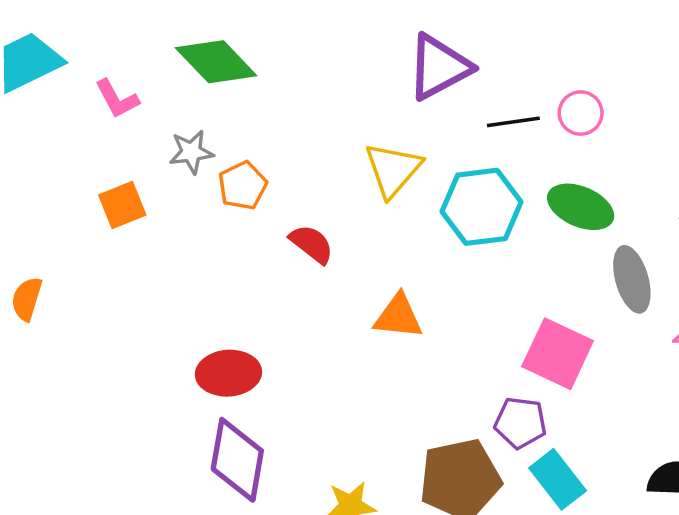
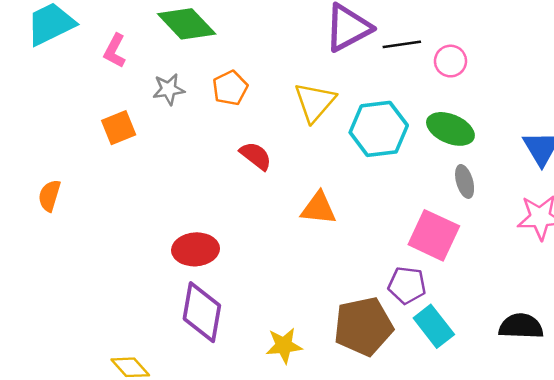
pink L-shape: (117, 99) -> (115, 51), turned 56
black line: (513, 122) -> (402, 44), moved
orange pentagon: (243, 186) -> (230, 88), moved
gray ellipse: (632, 279) -> (465, 181), moved, size x0.7

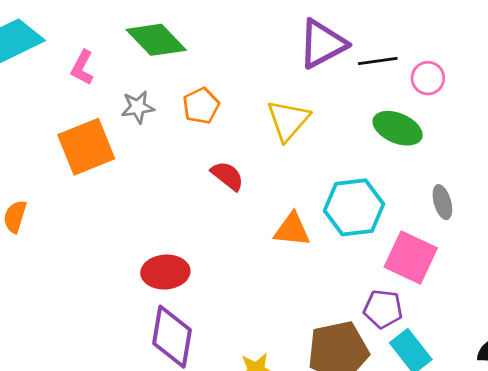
orange square: (119, 128) -> (86, 147), size x1.6
cyan hexagon: (379, 129) -> (354, 207), moved
green ellipse: (450, 129) -> (398, 128), moved

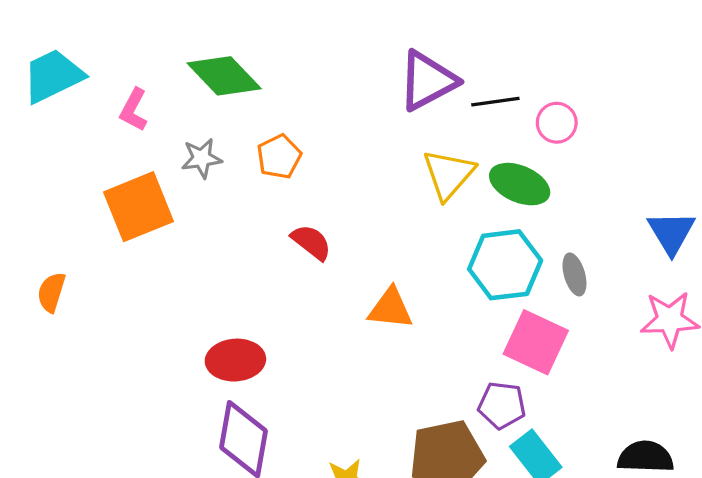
yellow triangle: (288, 120) -> (449, 174), moved
cyan hexagon: (354, 207) -> (505, 265), moved

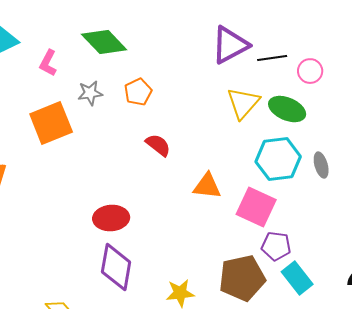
pink square: (536, 342) -> (256, 207), moved

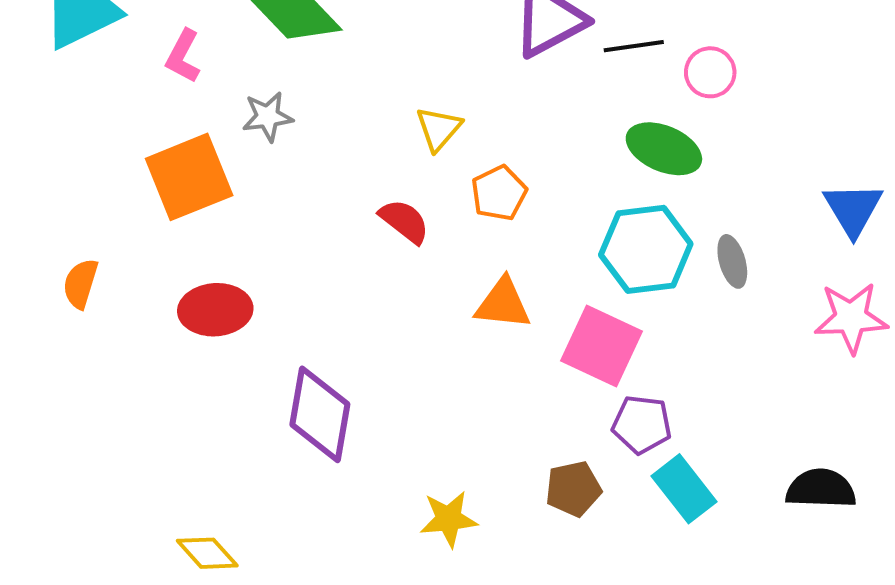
orange pentagon: (138, 92) -> (499, 193), moved
yellow triangle: (243, 103) -> (439, 129), moved, size x0.7
red ellipse: (111, 218) -> (215, 310), moved
purple diamond: (116, 267) -> (320, 414), moved
brown pentagon: (242, 278) -> (573, 489), size x0.6

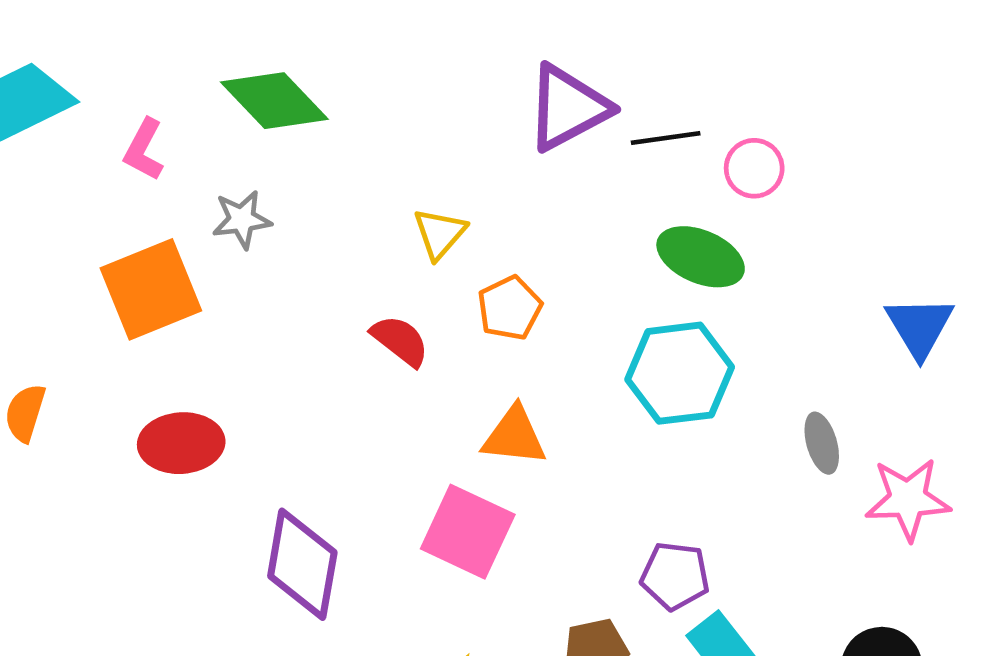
gray ellipse: (732, 261) -> (822, 443), moved
pink star: (851, 318) -> (908, 499), moved
pink square: (602, 346) -> (468, 532), moved

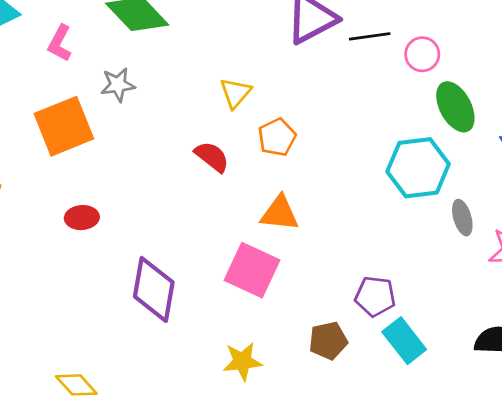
green ellipse: (701, 257) -> (455, 107), moved, turned 39
cyan hexagon: (680, 373) -> (418, 168), moved
red ellipse: (181, 443) -> (82, 218), size x0.7

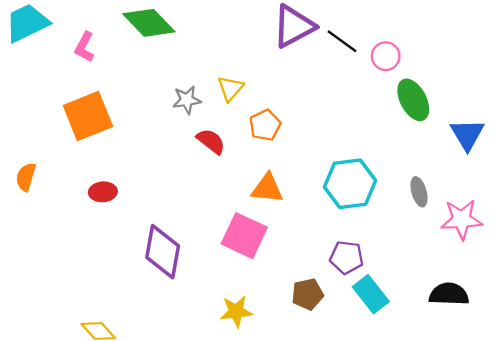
black line: (370, 36) -> (342, 41), turned 44
gray star: (118, 85) -> (187, 100), moved
cyan hexagon: (418, 168) -> (350, 184), moved

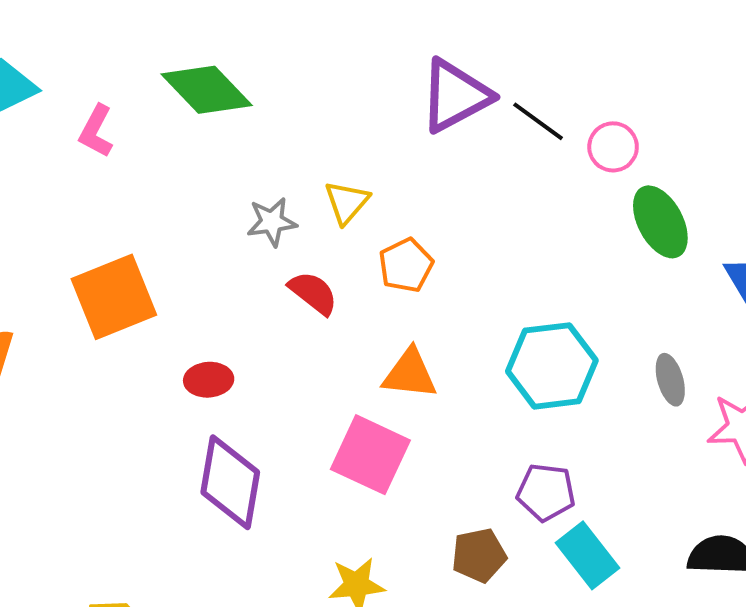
orange square: (88, 116) -> (114, 297), moved
red ellipse: (103, 192) -> (209, 380), moved

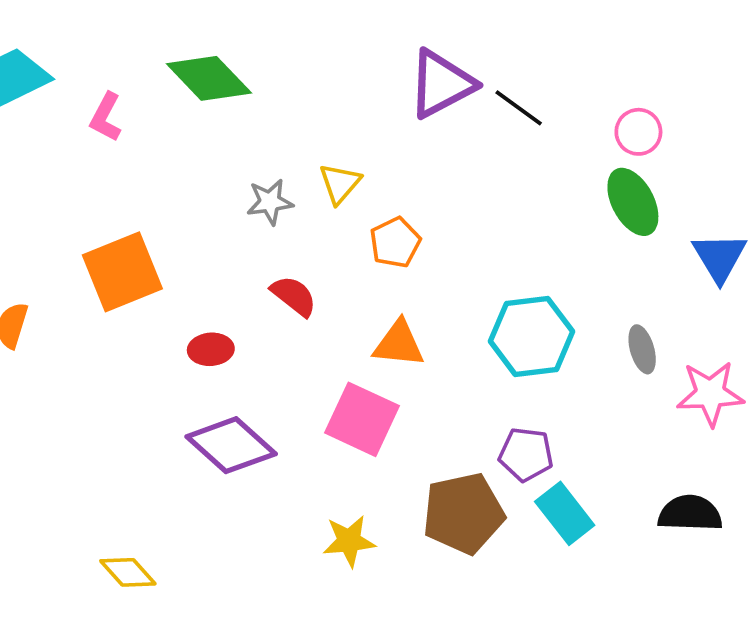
pink circle: (613, 147) -> (638, 132), moved
red semicircle: (313, 293) -> (294, 296), moved
purple diamond: (230, 482) -> (231, 445), turned -58
brown pentagon: (479, 555) -> (463, 513), size x1.6

